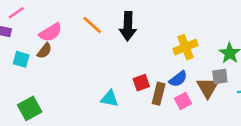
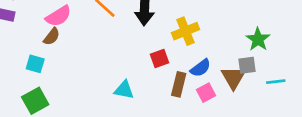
yellow cross: (186, 47) -> (186, 31), moved
cyan square: (21, 59) -> (35, 64), moved
red square: (141, 83) -> (160, 58), moved

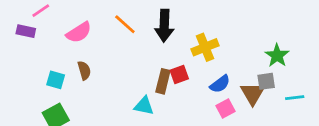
brown semicircle: (52, 37) -> (84, 70), moved, turned -54
brown rectangle: (179, 84) -> (163, 81), moved

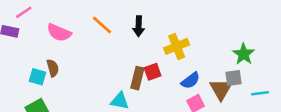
black arrow: (164, 26) -> (139, 26), size x0.7
pink semicircle: (79, 32) -> (59, 33), turned 55
brown semicircle: (84, 70) -> (53, 68), moved

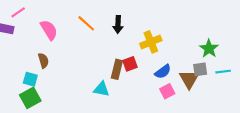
pink semicircle: (59, 33) -> (49, 30), turned -145
cyan square: (38, 77) -> (30, 79), moved
cyan line: (260, 93) -> (223, 72), moved

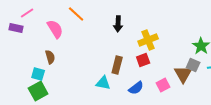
orange line: (86, 23) -> (76, 14), moved
red square: (130, 64) -> (143, 60), moved
gray square: (200, 69) -> (193, 65), turned 32
blue semicircle: (163, 72) -> (136, 88), moved

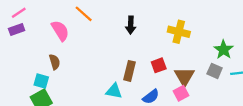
pink line: (27, 13) -> (19, 13), moved
purple rectangle: (16, 28) -> (17, 30), turned -32
yellow cross: (148, 40) -> (179, 32), moved, turned 36
brown triangle: (183, 74) -> (184, 76), moved

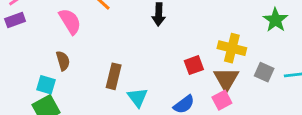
yellow cross: (179, 32) -> (232, 48), moved
green star: (224, 50) -> (275, 20), moved
brown rectangle: (130, 71) -> (114, 76), moved
cyan triangle: (114, 91) -> (138, 97), turned 42

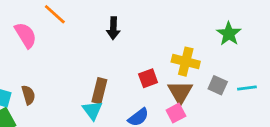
brown semicircle: (63, 61) -> (28, 95), moved
brown rectangle: (114, 76) -> (99, 91), moved

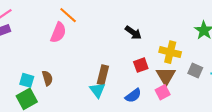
black arrow: (113, 28) -> (133, 33), moved, turned -56
pink semicircle: (26, 35) -> (58, 33), moved, turned 54

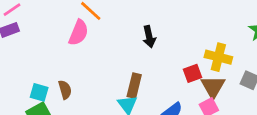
black arrow: (133, 33) -> (149, 37), moved, turned 42
red square: (141, 65) -> (193, 73), moved

